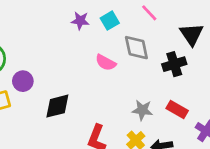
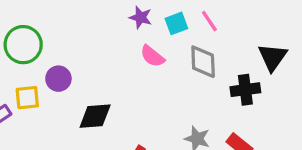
pink line: (149, 13) -> (209, 21), moved
pink semicircle: (106, 63) -> (152, 56), moved

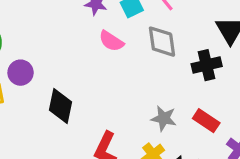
black diamond: (95, 116) -> (60, 106), turned -68

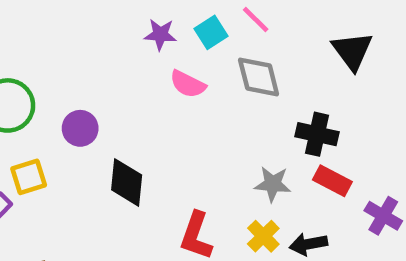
black cross: (207, 65) -> (317, 134), moved, turned 32
purple circle: (21, 73) -> (80, 128), moved

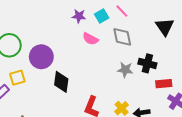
purple circle: (80, 128) -> (41, 57), size x1.5
red rectangle: (332, 181) -> (164, 84), moved, turned -35
gray star: (273, 184) -> (125, 70), moved

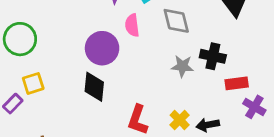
pink semicircle: (90, 39) -> (132, 25), turned 56
purple circle: (41, 57) -> (102, 48), moved

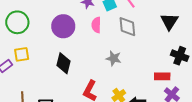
purple circle: (102, 48) -> (63, 26), moved
black cross: (213, 56) -> (180, 56), moved
gray star: (182, 66) -> (114, 58), moved

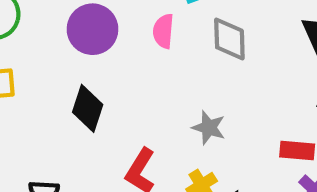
gray star: (114, 58) -> (209, 128), moved

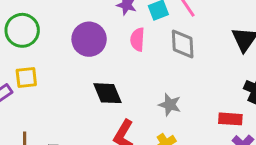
black diamond: (88, 108) -> (107, 93), moved, turned -40

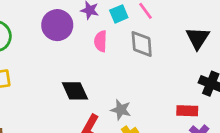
purple circle: (89, 39) -> (57, 25), moved
gray star: (170, 105) -> (121, 110), moved

